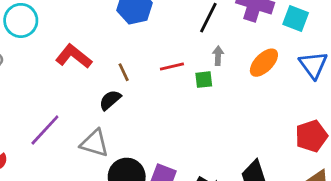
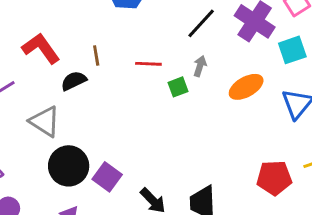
cyan square: (296, 18) -> (292, 50), turned 35
red L-shape: (74, 56) -> (41, 48), moved
green square: (204, 80) -> (178, 87), turned -30

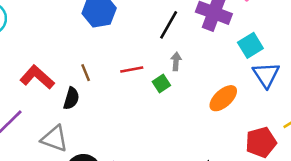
cyan square: (292, 50) -> (250, 45), moved
black semicircle: (74, 81) -> (71, 98), turned 145
orange ellipse: (246, 87) -> (223, 98), moved

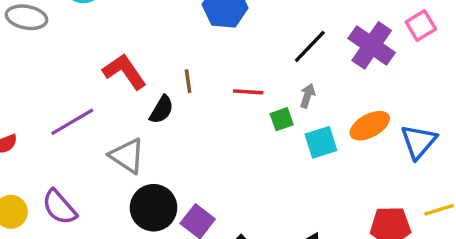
cyan square: (250, 45) -> (321, 142), moved
orange ellipse: (223, 98) -> (370, 126), moved

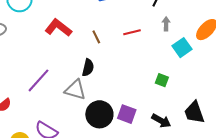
red L-shape: (124, 71) -> (58, 28), moved
black semicircle: (162, 110) -> (88, 68), moved
green square: (282, 119) -> (162, 80), moved, turned -32

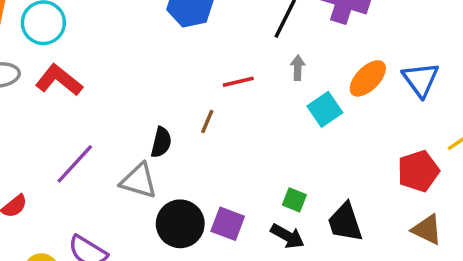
red L-shape: (58, 28) -> (59, 80), moved
brown line: (96, 37) -> (207, 121), moved, turned 48
green square: (162, 80) -> (294, 200), moved

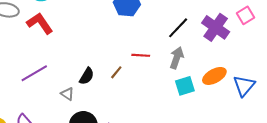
gray arrow: (298, 68) -> (177, 58), size x1.5
gray triangle: (139, 181) -> (67, 94), size x0.6

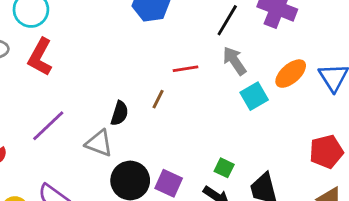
red L-shape: (40, 23) -> (40, 57), turned -104
gray arrow: (177, 58) -> (234, 61), turned -40
gray triangle: (67, 94) -> (99, 143), size x1.5

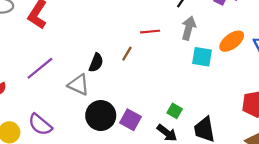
gray arrow: (234, 61) -> (189, 28), turned 45
cyan square: (254, 96) -> (202, 57), turned 35

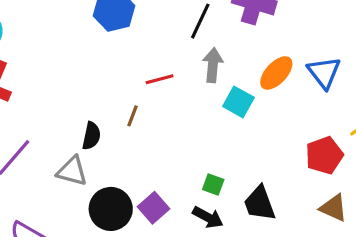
cyan square: (202, 57) -> (238, 102), turned 30
purple square: (131, 120) -> (154, 208), turned 30

